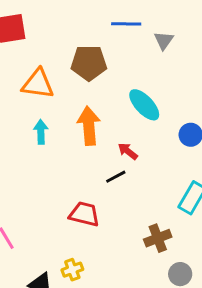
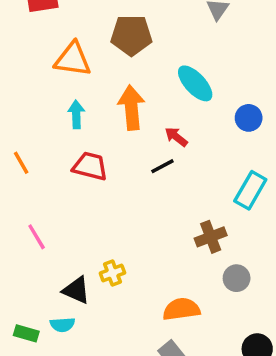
red trapezoid: (84, 214) -> (90, 166), moved

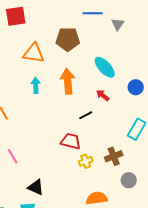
red arrow: (176, 137) -> (103, 95), moved
red trapezoid: (90, 166) -> (71, 141), moved
yellow cross: (112, 273) -> (86, 161), moved

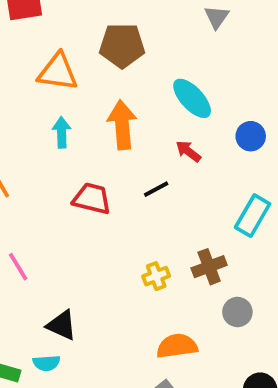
red trapezoid: (71, 141) -> (92, 199), moved

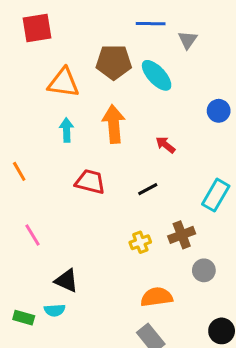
cyan ellipse: (192, 98) -> (157, 75), moved
blue circle: (251, 136) -> (219, 111), moved
black line: (156, 189) -> (148, 189), moved

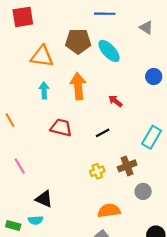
gray triangle: (188, 40) -> (146, 28), moved, turned -32

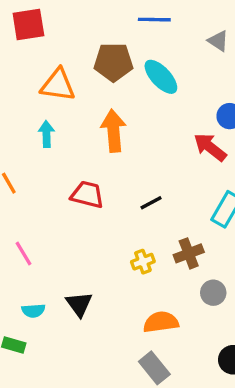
cyan arrow: (44, 90) -> (46, 134), moved
red arrow: (115, 101) -> (210, 147), moved, size x1.5
black triangle: (44, 199) -> (79, 304), moved, turned 30
cyan semicircle: (36, 220) -> (33, 311), moved

